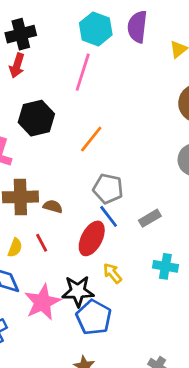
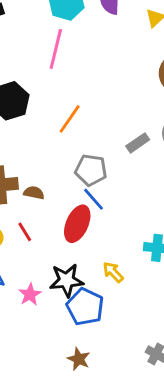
gray rectangle: (150, 218) -> (138, 143), moved
yellow arrow: (112, 273) -> (113, 272), moved
pink star: (42, 302) -> (30, 295), size x0.6

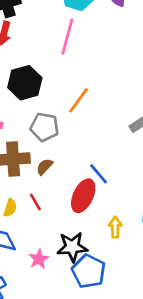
gray pentagon: (91, 170) -> (44, 127), moved
brown semicircle: (34, 193) -> (44, 167), turned -60
yellow arrow: (113, 272) -> (115, 227), moved, turned 42

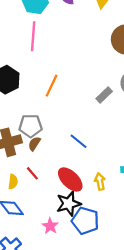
gray pentagon: (44, 127) -> (31, 126), moved
red ellipse: (83, 196) -> (70, 179), moved, turned -60
pink star: (39, 259) -> (50, 226), moved

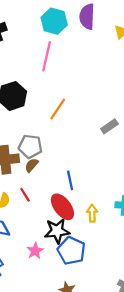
blue line: (79, 141) -> (70, 180), moved, turned 30

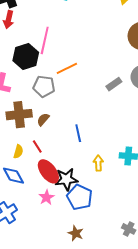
pink line: (47, 56) -> (45, 40), moved
orange line: (58, 109) -> (67, 68), turned 30
gray pentagon: (30, 146) -> (44, 86), moved
red ellipse: (62, 207) -> (48, 171), moved

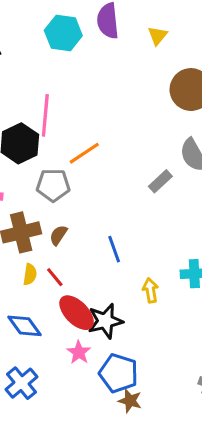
gray rectangle: (114, 84) -> (160, 181), moved
yellow semicircle: (18, 152) -> (30, 274), moved
blue pentagon: (80, 197) -> (119, 373), moved

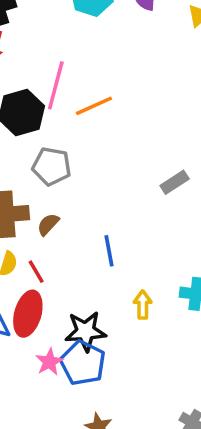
orange line: (84, 153) -> (94, 106), moved
red ellipse: (77, 313) -> (28, 314), moved, turned 51
blue pentagon: (119, 373) -> (83, 363), moved

